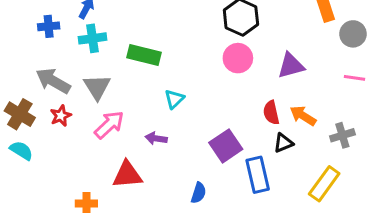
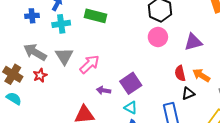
green rectangle: (144, 55) -> (95, 16), moved
cyan triangle: (174, 99) -> (131, 108), moved, turned -48
pink arrow: (109, 125) -> (89, 64), moved
purple square: (226, 146) -> (131, 83), moved

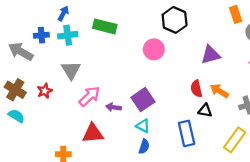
blue cross: (32, 16) -> (41, 35), moved
pink circle: (158, 37) -> (154, 49), moved
gray arrow: (35, 52) -> (21, 52), moved
pink arrow: (89, 64) -> (89, 96), moved
black triangle: (188, 93) -> (205, 110), turned 32

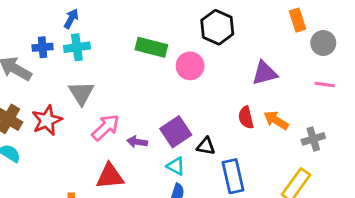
green rectangle: (105, 26) -> (151, 47), moved
red star: (45, 91) -> (47, 120), size x1.5
black triangle: (205, 110) -> (206, 146), moved

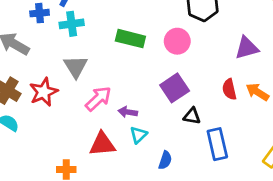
blue cross: (43, 47) -> (40, 13), moved
green rectangle: (151, 47) -> (130, 39), moved
purple square: (176, 132) -> (175, 88), moved
cyan triangle: (176, 166) -> (138, 135), moved, turned 48

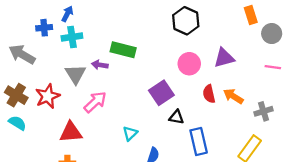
pink circle: (177, 41) -> (189, 64), moved
purple arrow: (128, 112) -> (100, 65), moved
red triangle: (102, 144) -> (71, 132), moved

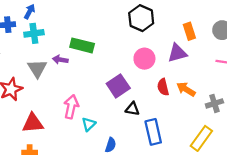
orange rectangle: (251, 15) -> (189, 31), moved
pink arrow: (95, 102) -> (71, 107), moved, turned -35

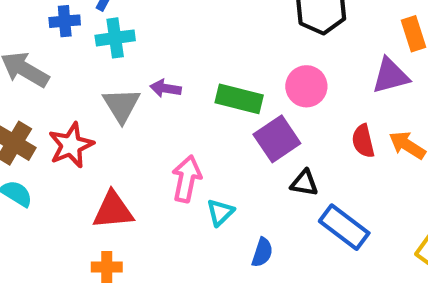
green rectangle: (82, 45) -> (239, 99), moved
pink circle: (144, 59) -> (306, 86), moved
blue rectangle: (153, 132) -> (344, 227), turned -40

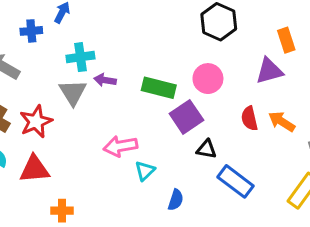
cyan cross: (115, 38) -> (80, 57), moved
pink arrow: (187, 179) -> (120, 146), turned -112
red triangle: (113, 210) -> (34, 169), moved

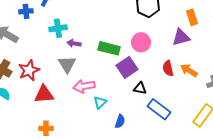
gray triangle: (73, 92) -> (67, 64), moved
red triangle: (34, 169) -> (44, 94), moved

